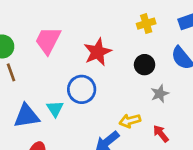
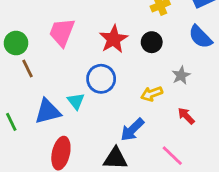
black circle: (145, 65) -> (152, 42), moved
yellow arrow: (130, 121) -> (152, 94), moved

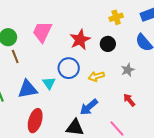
yellow arrow: (152, 94) -> (96, 76), moved

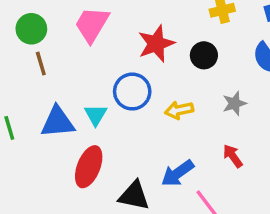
blue arrow: (89, 107) -> (178, 173), moved
red ellipse: (35, 121) -> (89, 167), moved

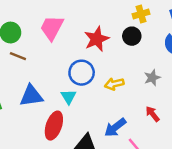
black circle: (204, 55) -> (132, 36), moved
brown line: (41, 63) -> (18, 56), turned -49
cyan triangle: (96, 115) -> (69, 97), moved

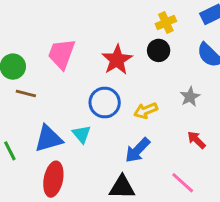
cyan triangle: (69, 97) -> (82, 134), moved
red ellipse: (54, 126) -> (53, 179), moved
blue arrow: (115, 127) -> (138, 150), moved

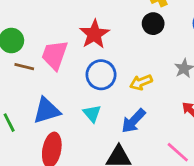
pink trapezoid: (62, 54) -> (55, 55), moved
red star: (117, 60) -> (94, 34), moved
cyan triangle: (82, 134) -> (92, 113), moved

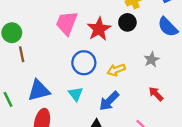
red star: (94, 34) -> (99, 29), moved
pink trapezoid: (55, 55) -> (67, 23), moved
brown line: (24, 67) -> (22, 54), turned 63

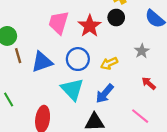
blue triangle: (39, 90) -> (42, 62), moved
cyan triangle: (76, 94) -> (72, 89), size x1.6

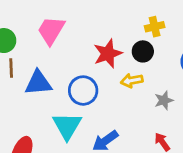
pink trapezoid: (59, 23) -> (51, 30), moved
yellow arrow: (109, 63) -> (132, 81), moved

